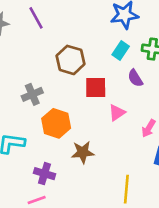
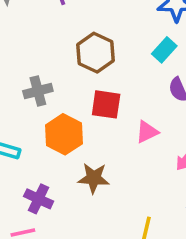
red square: (96, 88) -> (106, 104), moved

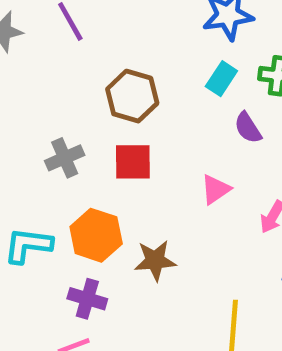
red square: (106, 104) -> (133, 162), moved
orange hexagon: (64, 134) -> (96, 235), moved

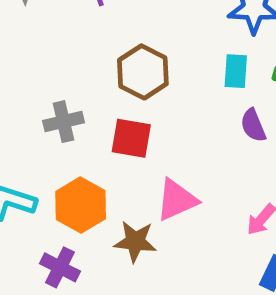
cyan rectangle: (221, 79) -> (236, 71), turned -40
pink triangle: (216, 189) -> (177, 200), moved, size x1.4

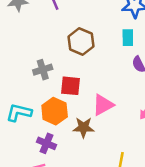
red square: (131, 138) -> (70, 86), moved

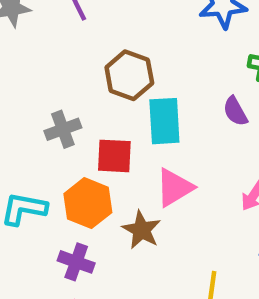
cyan rectangle: (128, 38) -> (164, 121), moved, size x1.5
brown star: (84, 127) -> (142, 230), turned 30

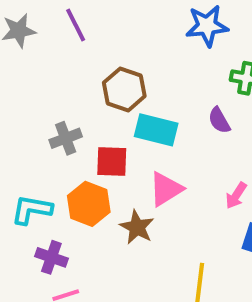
cyan rectangle: (164, 121) -> (156, 130), turned -72
purple cross: (76, 262) -> (51, 257), moved

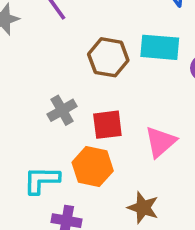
cyan rectangle: (156, 130) -> (160, 47), moved
brown star: (137, 227) -> (143, 208), moved

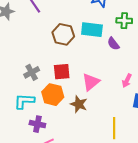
gray cross: (62, 110) -> (32, 72), moved
brown star: (143, 208) -> (79, 104), moved

